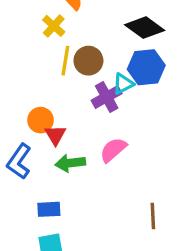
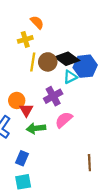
yellow cross: (54, 26) -> (25, 39), turned 32
black diamond: (145, 28) -> (67, 59), moved
purple cross: (107, 97) -> (53, 96), moved
blue rectangle: (49, 209) -> (22, 158), turned -64

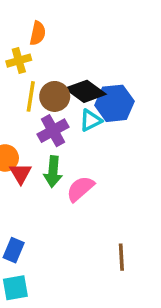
orange semicircle: (37, 22) -> (38, 33), turned 56
purple cross: (53, 96) -> (53, 131), moved
green arrow: (36, 128) -> (53, 172), moved, turned -78

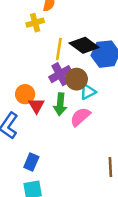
yellow line: (31, 96) -> (59, 49), moved
brown circle: (55, 96) -> (77, 79), moved
cyan triangle: (91, 120) -> (88, 92), moved

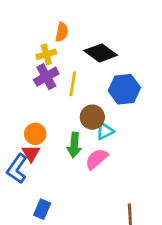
black diamond: (84, 45) -> (101, 53), moved
purple cross: (60, 74) -> (46, 77), moved
red triangle: (36, 105) -> (31, 153), moved

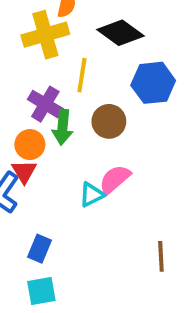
yellow cross: (46, 54) -> (45, 35), size x1.6
purple cross: (46, 77) -> (45, 104), moved, turned -30
cyan triangle: (105, 131) -> (92, 195), moved
green arrow: (74, 145) -> (63, 127), moved

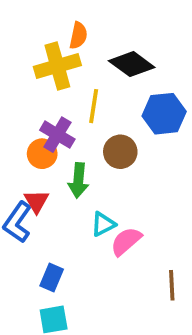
green arrow: (63, 127) -> (78, 180), moved
orange circle: (30, 145) -> (42, 154), moved
pink semicircle: (115, 179) -> (126, 241), moved

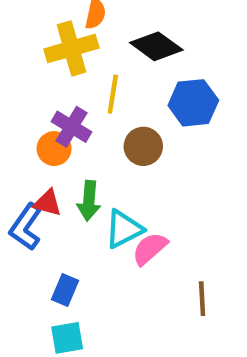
green arrow: (78, 180) -> (89, 201), moved
red triangle: (36, 201) -> (48, 203), turned -44
cyan triangle: (103, 224) -> (124, 229), size x1.4

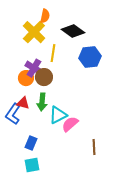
yellow cross: (71, 48) -> (34, 32), turned -30
brown circle: (143, 146) -> (44, 77), moved

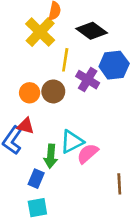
purple cross: (34, 68) -> (88, 80), moved
green arrow: (42, 102) -> (51, 156), moved

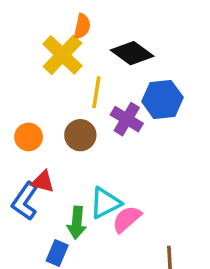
orange circle: (30, 93) -> (29, 137), moved

